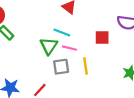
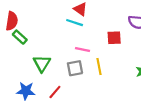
cyan line: (62, 32) -> (75, 23), moved
green triangle: (49, 46) -> (42, 63), moved

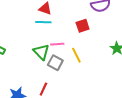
green triangle: (42, 63) -> (41, 52), moved
gray square: (75, 68) -> (55, 63), turned -35

